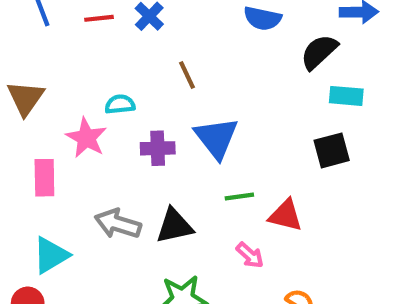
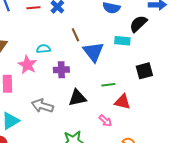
cyan rectangle: (346, 96) -> (122, 41), moved
blue triangle: (216, 138) -> (93, 52), moved
green line: (239, 197) -> (108, 85), moved
black triangle: (174, 226) -> (77, 98), moved

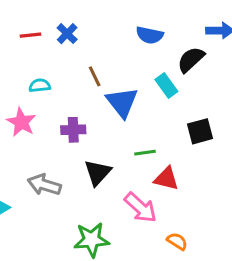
cyan rectangle: (122, 41) -> (166, 86), turned 49
cyan semicircle: (43, 49) -> (40, 86), moved
black triangle: (77, 98) -> (98, 173), turned -36
pink arrow: (105, 121) -> (140, 208), size x1.6

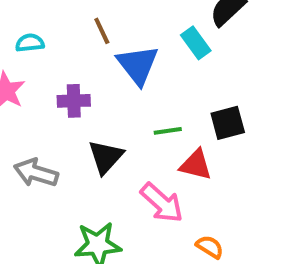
black square: (200, 131) -> (228, 123), moved

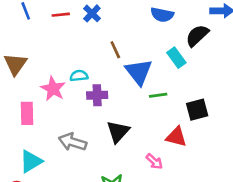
cyan semicircle: (30, 43) -> (79, 76), moved
green line: (168, 131) -> (158, 95), moved
pink arrow: (162, 203) -> (154, 161), size x0.6

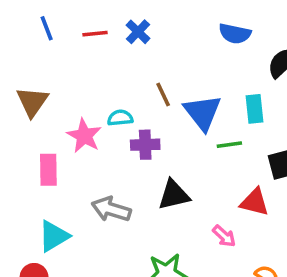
brown line: (115, 50) -> (163, 95), moved
cyan rectangle: (176, 58) -> (255, 109), moved, turned 30
black triangle: (118, 132) -> (174, 195), turned 35

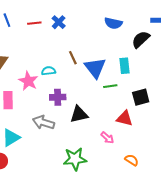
purple cross: (145, 145) -> (58, 97), moved

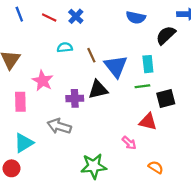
red line: (34, 23) -> (49, 17), turned 32
cyan semicircle: (49, 71) -> (65, 47), moved
green line: (110, 86) -> (142, 86), moved
black triangle: (79, 114) -> (98, 90), moved

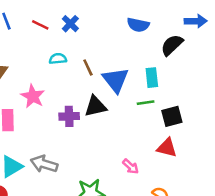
red triangle: (148, 122) -> (167, 148), moved
gray arrow: (59, 126) -> (44, 164), moved

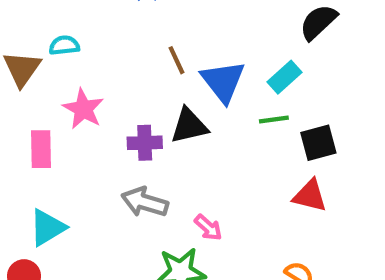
cyan semicircle: (58, 59) -> (64, 45), moved
cyan rectangle: (152, 78) -> (284, 77), turned 54
gray arrow: (44, 164) -> (145, 202), moved
pink arrow: (131, 167) -> (208, 227), moved

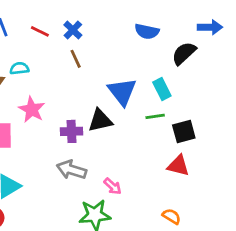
brown line: (176, 60) -> (76, 59), moved
cyan rectangle: (284, 77) -> (162, 89), turned -75

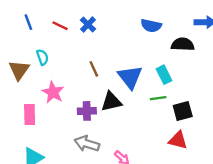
black semicircle: (184, 53) -> (183, 44), turned 45
brown line: (76, 59) -> (94, 69), moved
cyan semicircle: (19, 68) -> (42, 57), turned 77

